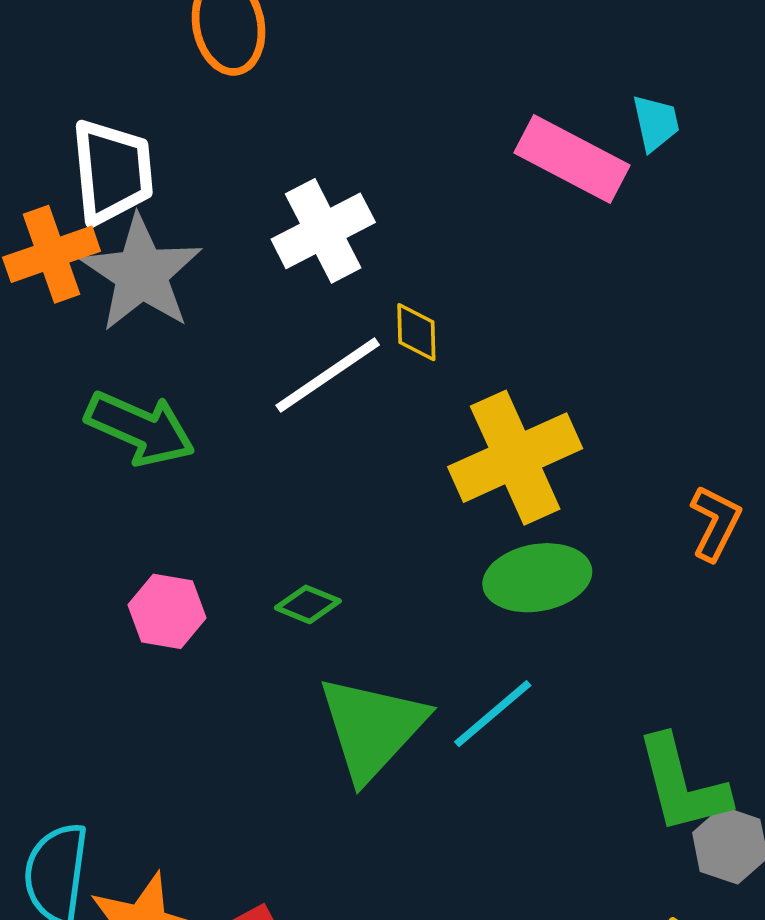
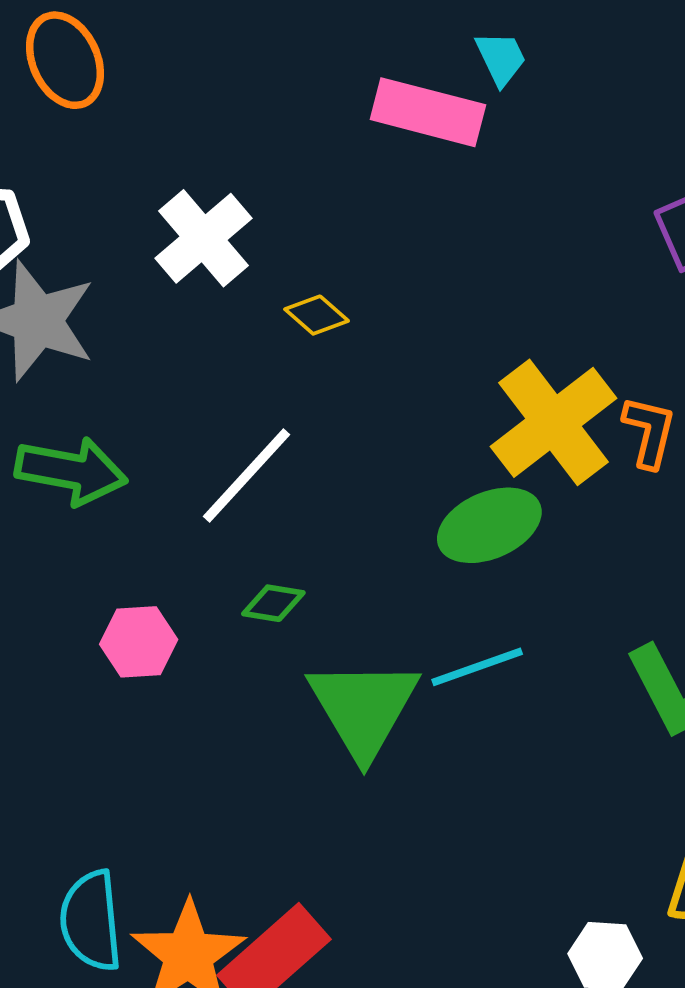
yellow diamond: (416, 332) -> (317, 315), turned -34
white line: (328, 375) -> (246, 475), moved
yellow cross: (515, 458) -> (553, 422), moved
cyan line: (493, 714) -> (477, 667), turned 34

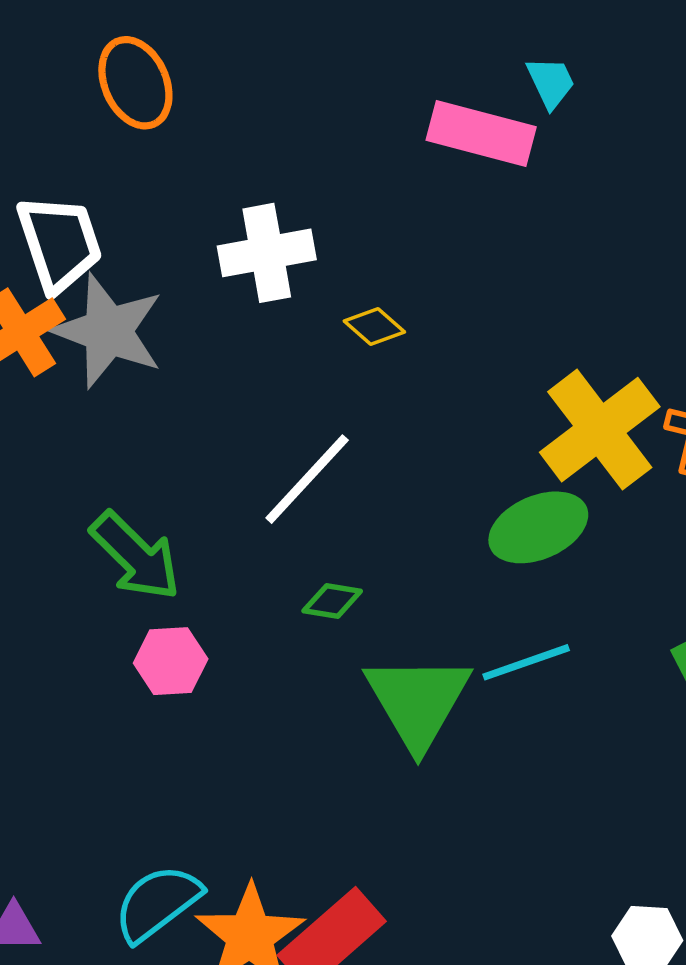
white cross: (203, 238) -> (267, 253), turned 30
green arrow: (71, 471) -> (136, 556), moved, turned 34
pink hexagon: (139, 642) -> (171, 661), moved
cyan semicircle: (91, 921) -> (157, 903), turned 58

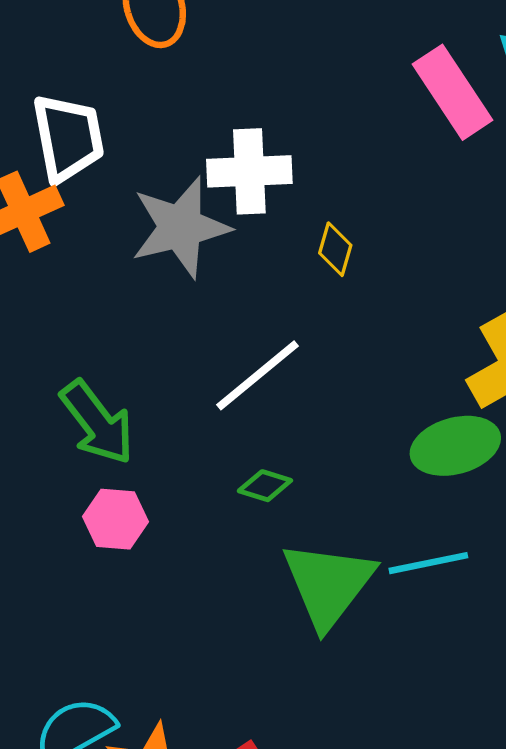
pink rectangle: (481, 134) -> (452, 92), turned 34
yellow diamond: (374, 326) -> (335, 249), turned 57
gray star: (108, 331) -> (180, 227), moved, turned 30

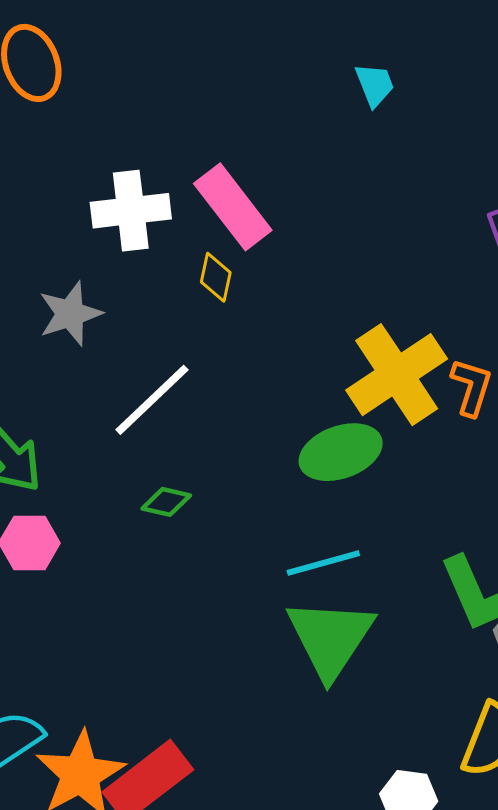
pink rectangle: (452, 92) -> (233, 207), moved
gray star: (180, 227) -> (70, 314), moved, size x0.7
green triangle: (328, 584) -> (330, 638), moved

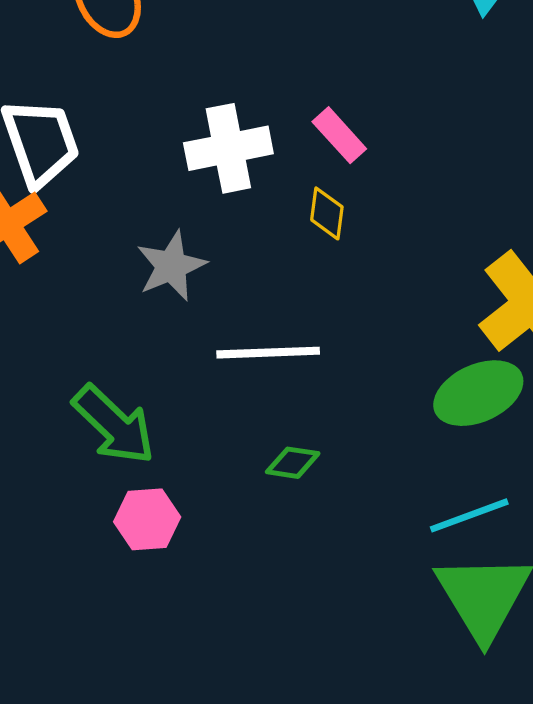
pink rectangle: (233, 207) -> (339, 135), size x0.6
white line: (152, 400) -> (268, 353), turned 46

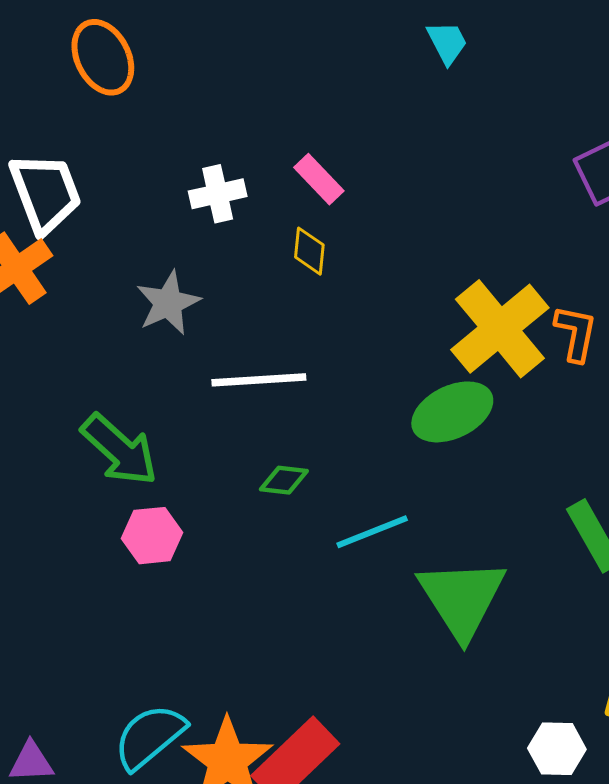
white cross: (228, 148) -> (218, 194), size x0.7
cyan line: (469, 515) -> (372, 532), moved

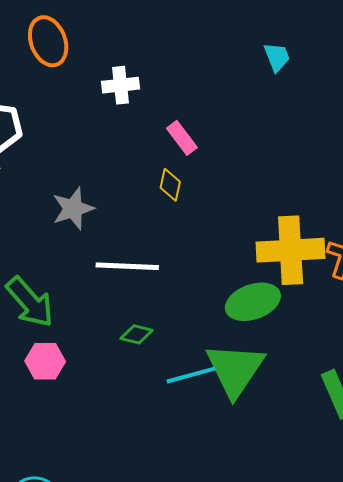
white cross: (218, 194) -> (121, 85), moved
yellow cross: (500, 329) -> (291, 250), turned 30
green triangle: (462, 598) -> (235, 370), moved

